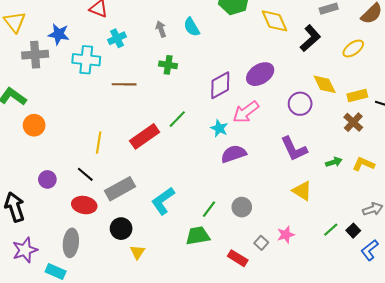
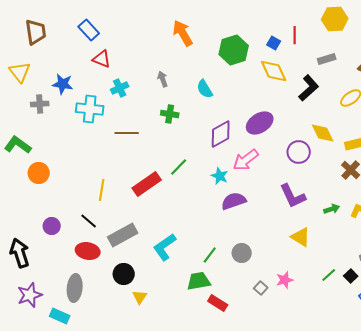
cyan semicircle: (192, 27) -> (205, 89), moved
gray cross: (35, 55) -> (40, 104), size x0.7
red rectangle: (238, 258) -> (218, 303), moved

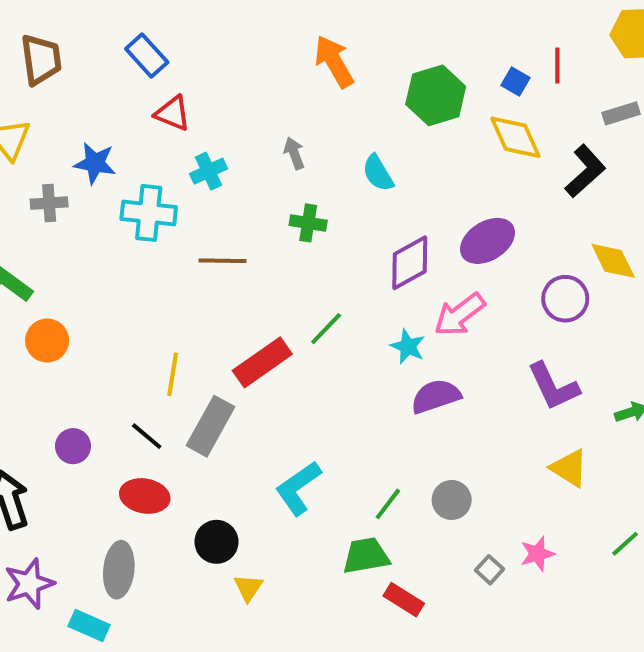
gray rectangle: (123, 235) -> (210, 426), moved, turned -32

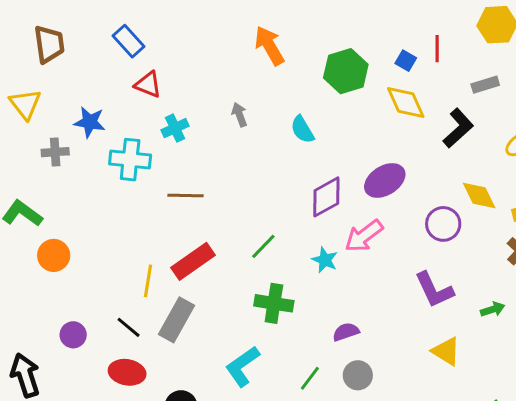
green cross: (308, 223) -> (274, 303), moved, size x1.4
red rectangle: (262, 362) -> (193, 261), moved
purple semicircle: (436, 396) -> (346, 332), moved, size x0.7

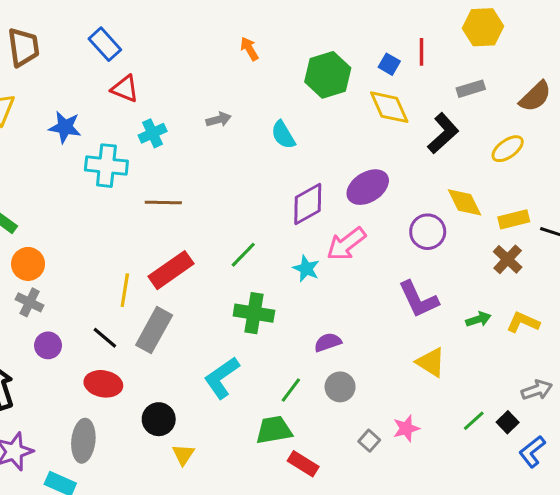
orange arrow: (269, 46) -> (249, 49), size x0.6
gray arrow: (239, 115) -> (219, 119), turned 95
gray cross: (55, 152) -> (30, 302), moved, turned 30

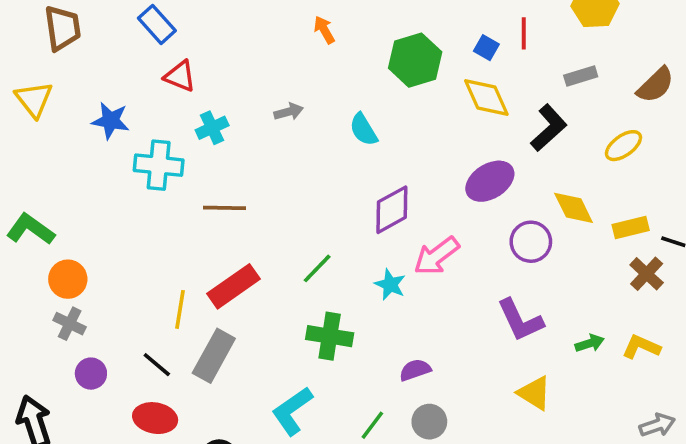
purple ellipse: (368, 187) -> (490, 181), moved
brown cross: (508, 259) -> (647, 274), moved

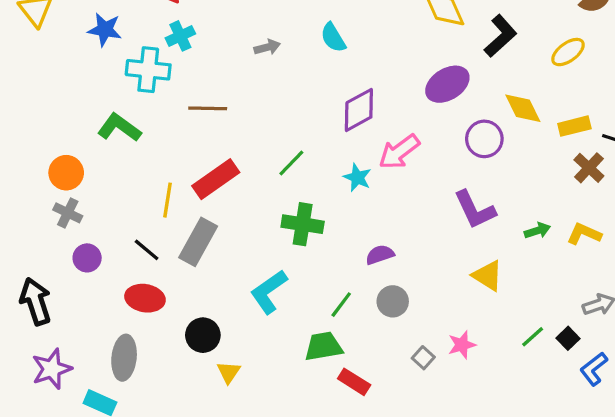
gray arrow: (289, 112) -> (267, 47), moved
cyan cross: (212, 128) -> (180, 36), moved
green L-shape: (30, 229) -> (119, 128), moved

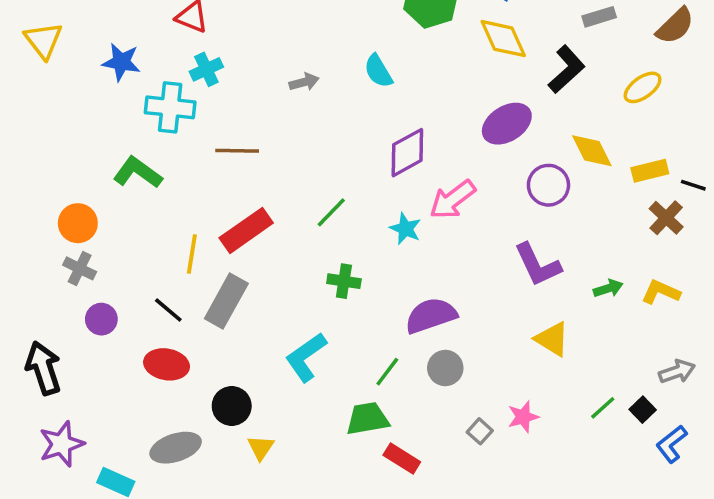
green cross: (303, 224) -> (344, 281), size x0.7
purple semicircle: (380, 255) -> (431, 315), size x1.6
gray ellipse: (124, 358) -> (176, 448), moved, turned 66

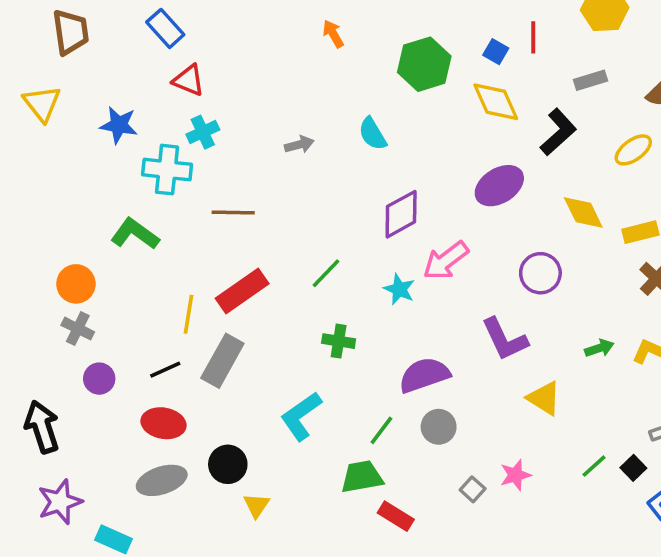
purple circle: (548, 185) -> (540, 273), moved
purple L-shape: (538, 265) -> (505, 339), moved
black line: (168, 310) -> (165, 370), turned -64
gray ellipse: (176, 448) -> (162, 480), moved

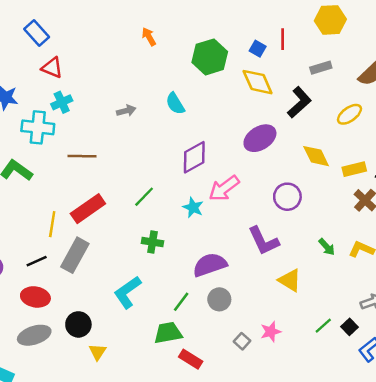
green arrow: (599, 348) -> (327, 247), turned 66

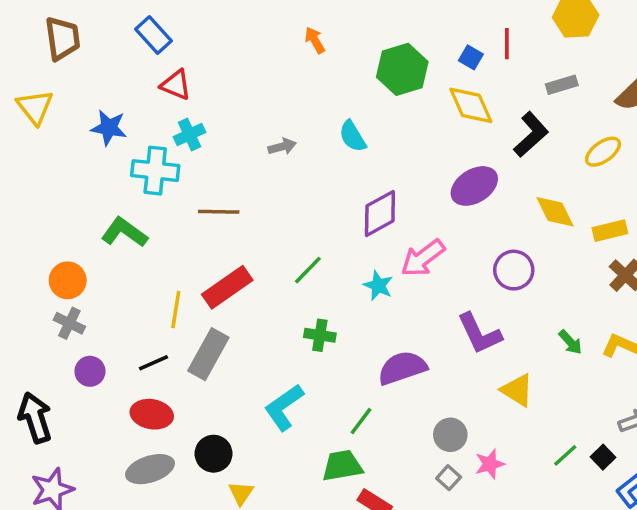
gray circle: (219, 299) -> (450, 435), moved

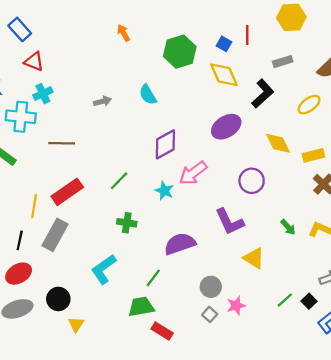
black line: (153, 363) -> (20, 240), turned -54
red ellipse: (152, 414) -> (19, 274), turned -40

